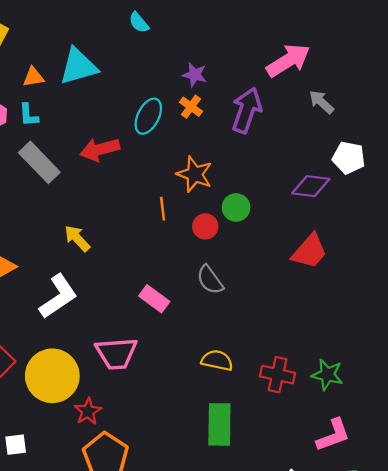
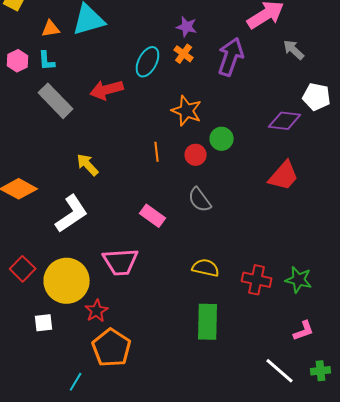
orange line: (163, 209) -> (157, 152), moved
pink L-shape: (333, 435) -> (304, 331), size x0.7
white square: (16, 445) -> (44, 323), moved

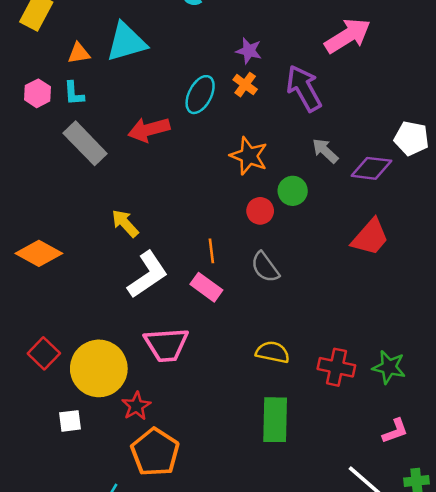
gray arrow: (294, 50) -> (325, 151), moved
purple arrow: (231, 57) -> (304, 88), turned -48
orange line: (157, 152) -> (211, 251), moved
white L-shape: (72, 214) -> (148, 275), moved

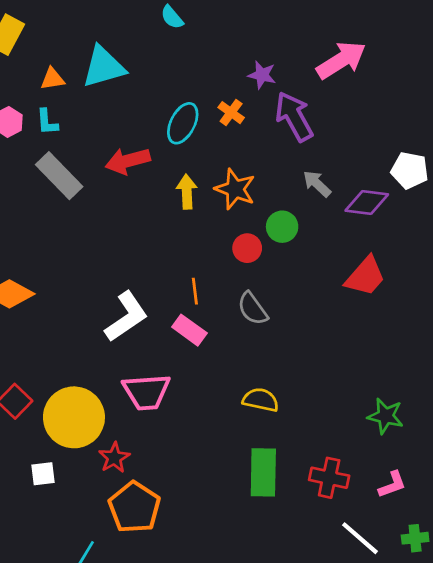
purple star: (249, 51) -> (262, 75), moved
yellow arrow: (125, 223) -> (187, 192), moved, turned 40
red cross: (336, 367) -> (329, 478), moved

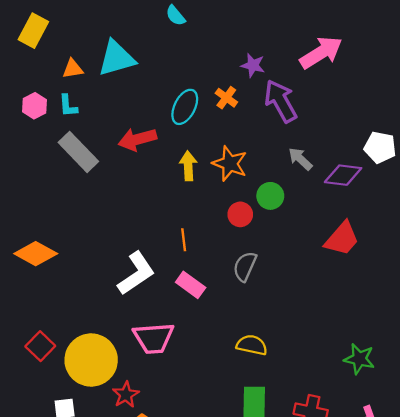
orange line: (195, 291) -> (184, 240), moved
gray semicircle: (253, 309) -> (245, 266), turned 60

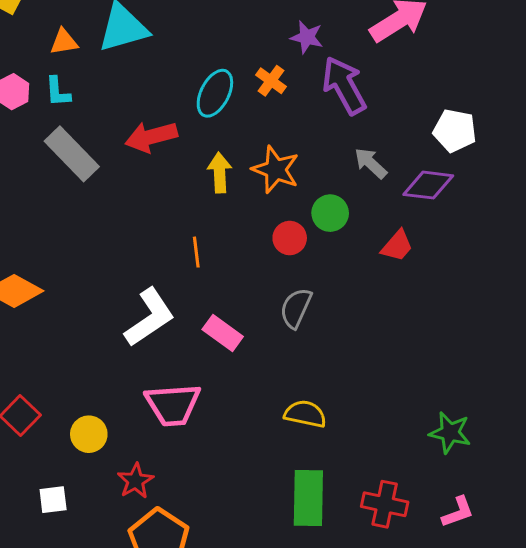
white pentagon: (380, 147) -> (455, 131), moved
red trapezoid: (342, 239) -> (397, 246), moved, size x0.7
orange line: (184, 240) -> (196, 252), moved
yellow circle: (91, 360) -> (89, 434), size x0.5

